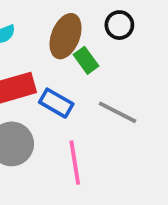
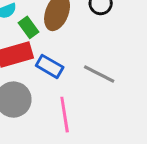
green rectangle: (86, 60) -> (28, 27), moved

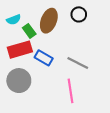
pink line: (65, 115) -> (71, 91), moved

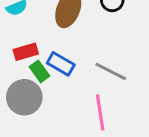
green rectangle: (29, 31) -> (39, 71), moved
red rectangle: (20, 50) -> (26, 52), size x0.7

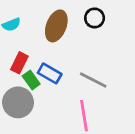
red rectangle: (26, 52) -> (19, 63), turned -48

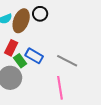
black circle: (95, 18) -> (40, 14), moved
brown ellipse: (56, 26) -> (21, 21), moved

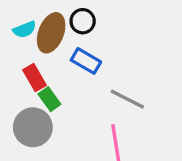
red rectangle: (11, 48) -> (35, 78), turned -56
blue rectangle: (34, 56) -> (86, 61), moved

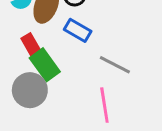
green rectangle: (49, 99) -> (45, 65), size x1.5

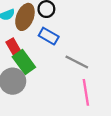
pink line: (104, 105) -> (86, 92), moved

